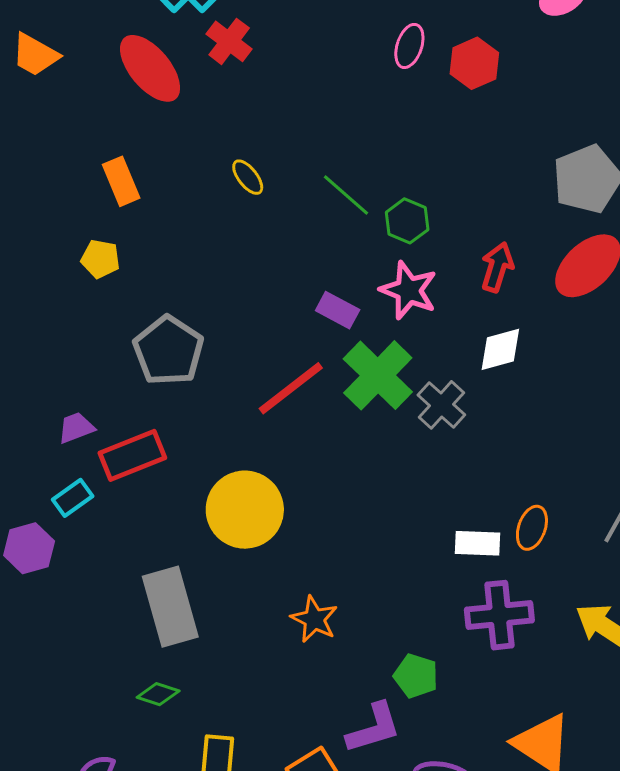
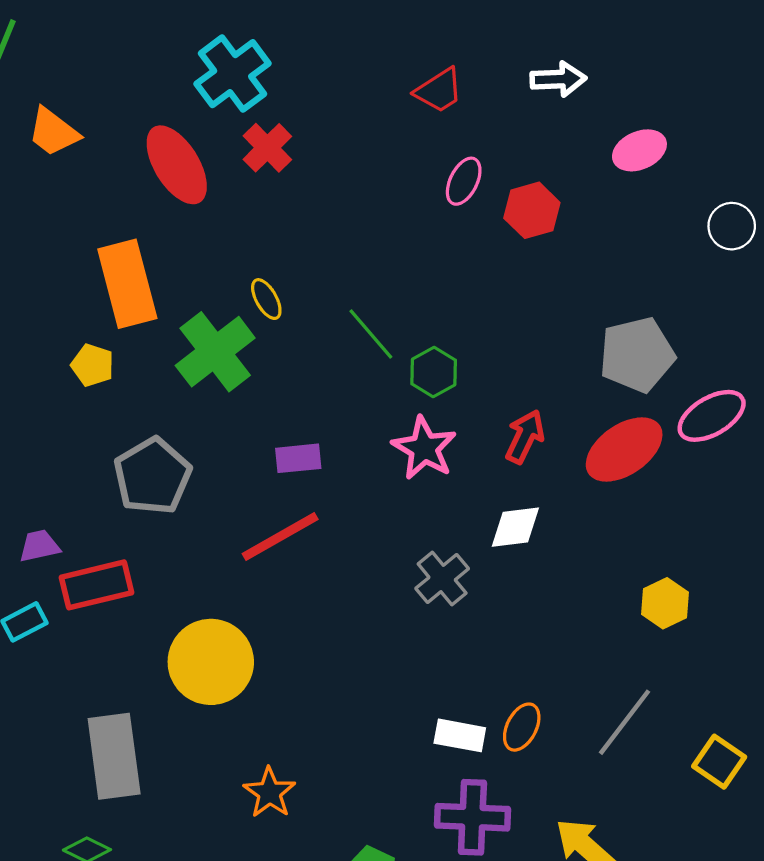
orange rectangle: (121, 181) -> (127, 284), size x1.6
purple rectangle: (338, 310) -> (298, 458), moved, turned -42
green cross: (378, 375) -> (215, 352), moved

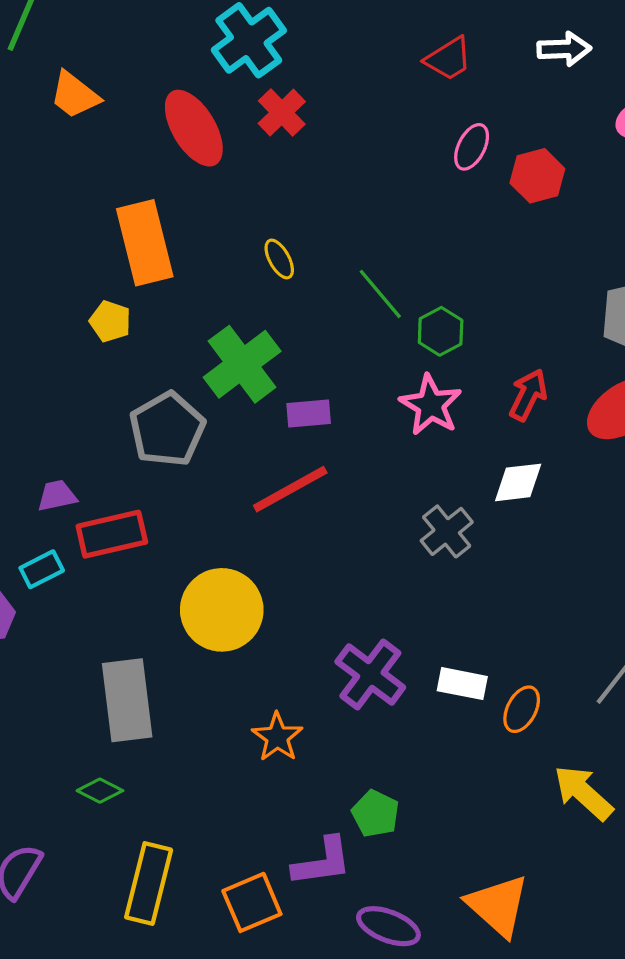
green cross: (215, 352) -> (242, 364), moved
orange ellipse: (522, 727) -> (522, 709), moved
purple cross: (472, 817) -> (370, 674), moved, turned 34

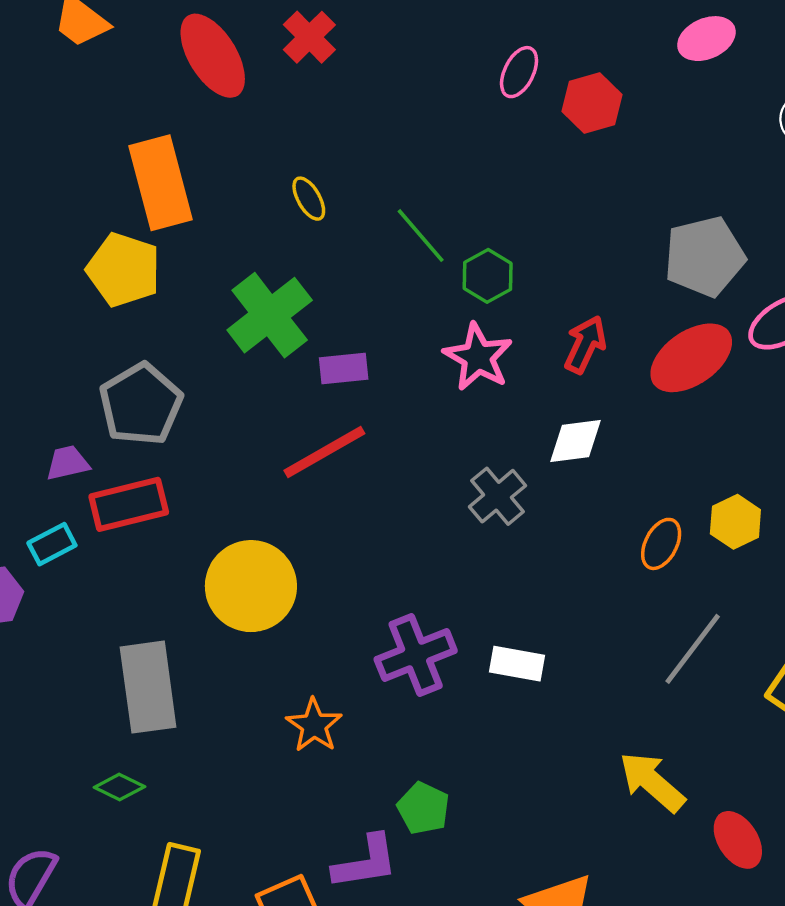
yellow pentagon: (110, 321) -> (124, 270), size x1.6
gray pentagon: (167, 429) -> (141, 404), moved
purple cross: (370, 674) -> (416, 655), turned 32
orange ellipse: (522, 709) -> (661, 544), moved

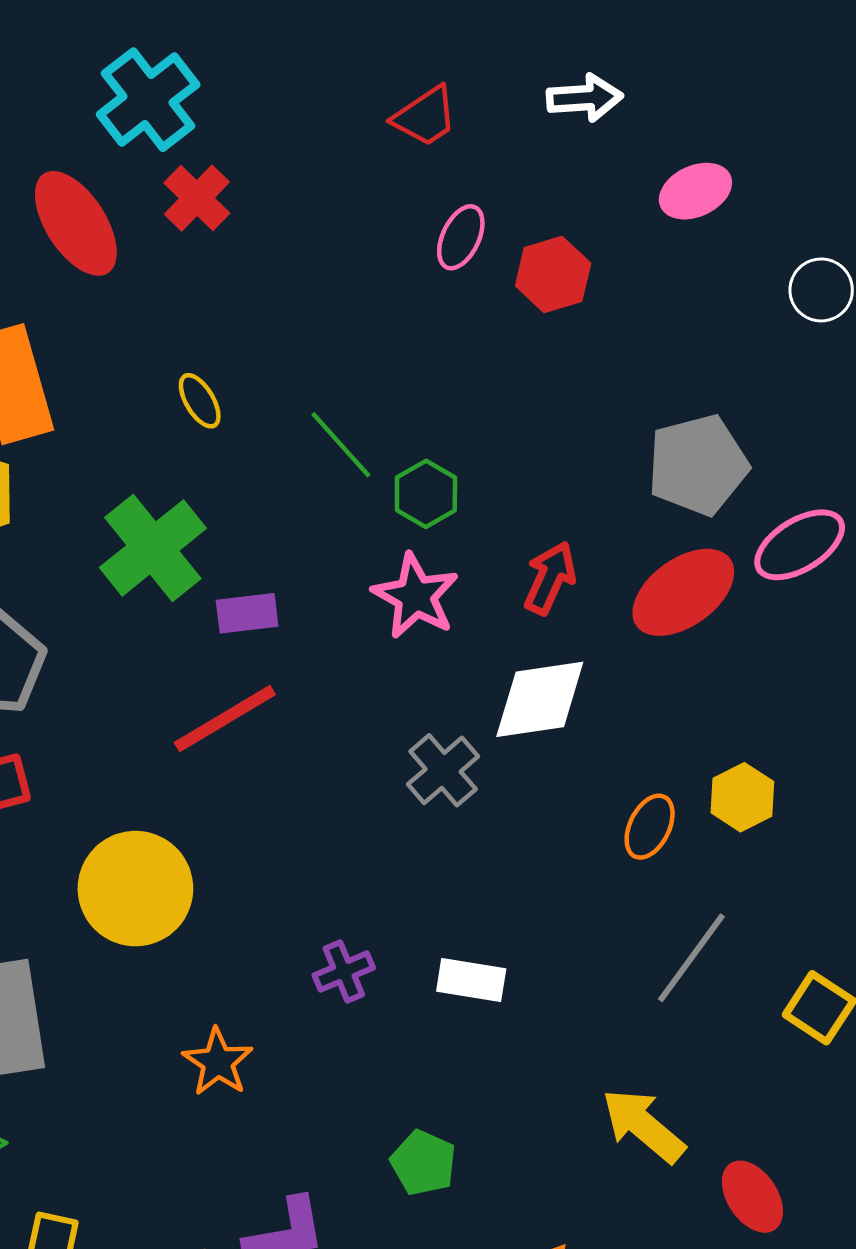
white diamond: (575, 441) -> (540, 699), size x1.4
purple cross: (416, 655) -> (344, 971), size x0.6
green pentagon: (423, 808) -> (423, 1163), moved

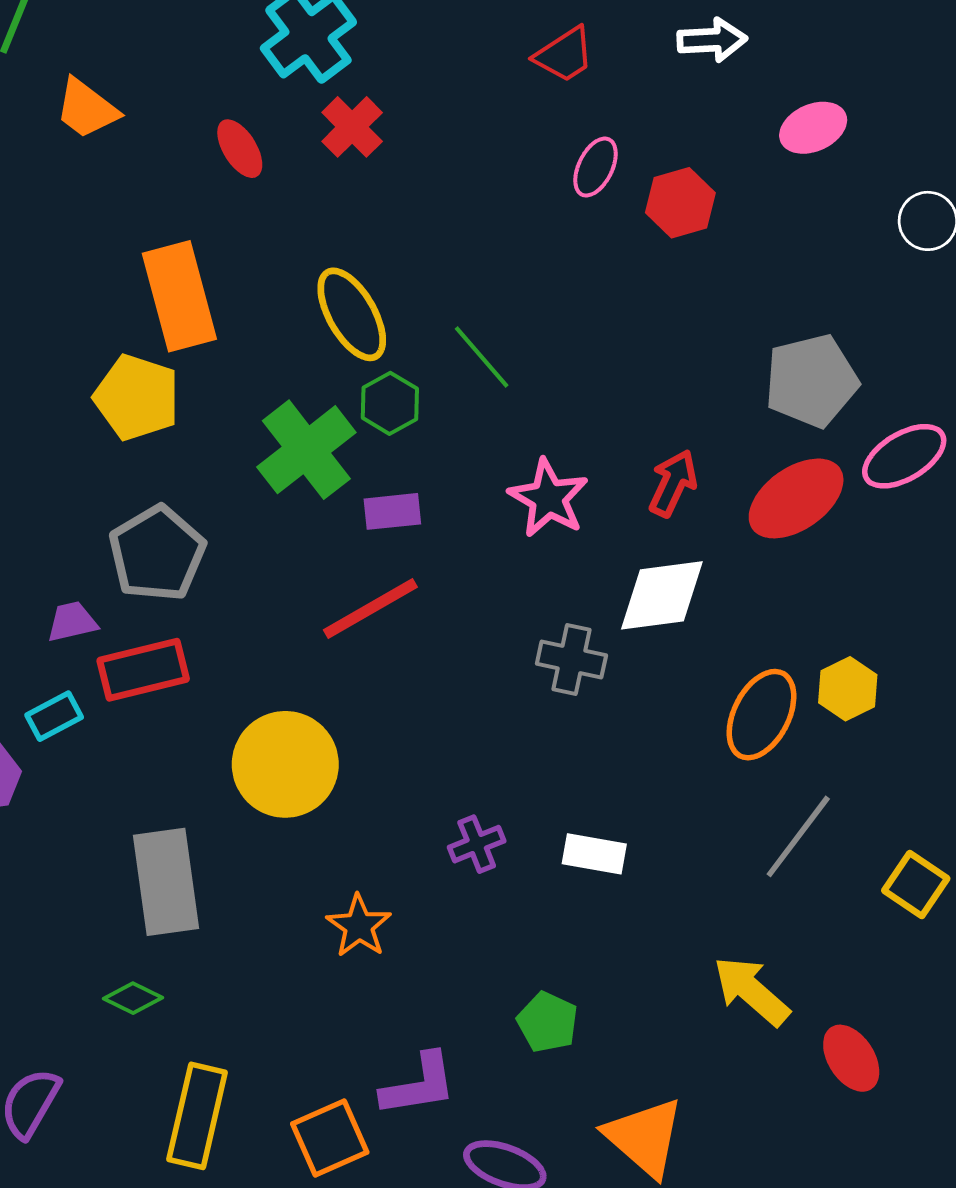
red ellipse: (76, 223) -> (240, 149), size x0.6
yellow ellipse: (200, 401) -> (352, 314), size x1.8
green hexagon: (426, 494) -> (390, 403), moved
gray cross: (443, 770) -> (571, 660), turned -38
orange ellipse: (650, 827) -> (761, 715), size x1.5

